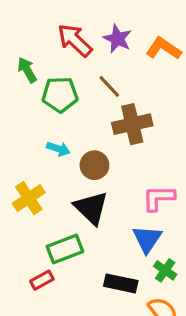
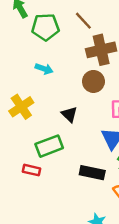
brown circle: (94, 165) -> (93, 81), moved
black triangle: (91, 208) -> (69, 114), size x0.6
red rectangle: (42, 280) -> (31, 170), turned 42

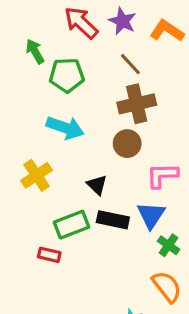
brown line: (83, 21) -> (130, 64), moved
cyan arrow: (44, 69) -> (65, 128), size x1.6
black rectangle: (92, 173) -> (113, 220), moved

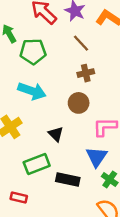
brown cross: (137, 104) -> (86, 73), size x0.6
black rectangle: (113, 220) -> (68, 180), moved
red rectangle: (49, 255) -> (19, 197), moved

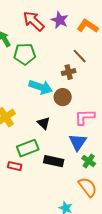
brown line: (81, 43) -> (80, 56), moved
cyan arrow: (32, 91) -> (41, 87), moved
red rectangle: (19, 197) -> (15, 166), moved

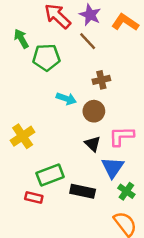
brown line: (80, 56) -> (88, 41), moved
cyan arrow: (41, 87) -> (66, 99), size x0.7
black triangle: (44, 123) -> (93, 144), moved

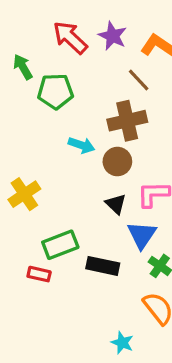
brown line: (88, 41) -> (139, 80), moved
brown cross: (101, 80) -> (127, 121), size x1.6

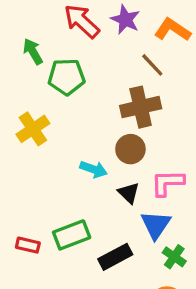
cyan arrow: (81, 145) -> (93, 169), moved
yellow cross: (24, 194) -> (33, 129), moved
black rectangle: (103, 266) -> (115, 257), turned -40
red rectangle: (39, 274) -> (28, 245), moved

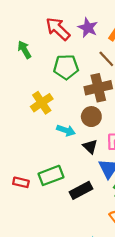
green pentagon: (67, 77) -> (66, 67), moved
yellow cross: (33, 129) -> (42, 103), moved

